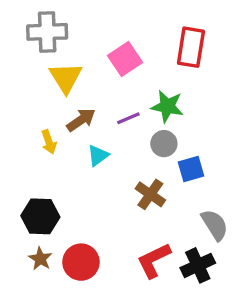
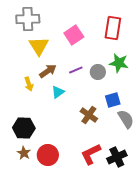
green star: (167, 106) -> (119, 63), moved
gray circle: (164, 144) -> (98, 72), moved
gray semicircle: (215, 225) -> (126, 119), moved

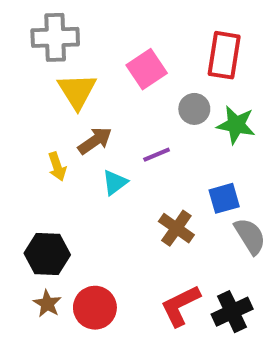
purple line: (76, 70) -> (157, 155), moved
gray circle: (98, 72) -> (194, 109), moved

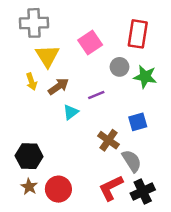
yellow arrow: (57, 167) -> (32, 82), moved
gray semicircle: (250, 236) -> (132, 161), moved

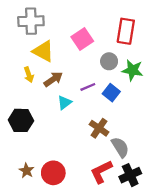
yellow triangle: (47, 56) -> (43, 51), turned -30
blue square: (138, 122) -> (111, 93), moved, turned -36
black hexagon: (29, 156) -> (21, 120), moved

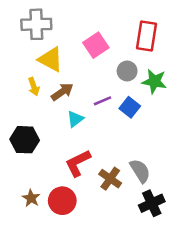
brown cross: (99, 128) -> (110, 179), moved
red L-shape: (101, 172) -> (78, 163), moved

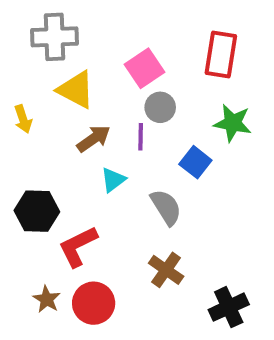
gray circle: (127, 71) -> (160, 107), moved
yellow arrow: (34, 87) -> (23, 119), moved
purple line: (102, 101) -> (141, 137), moved, turned -66
red L-shape: (78, 163) -> (78, 246), moved
gray semicircle: (140, 171) -> (166, 207), moved

